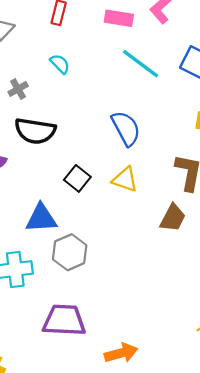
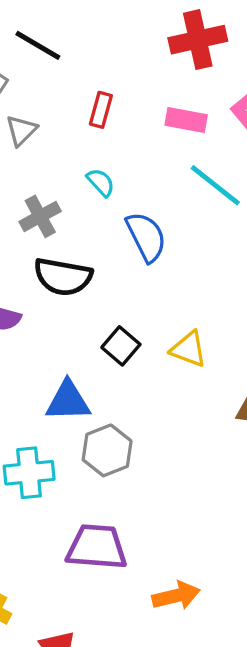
gray cross: (18, 89) -> (40, 216), size x1.4
blue semicircle: (126, 128) -> (146, 237), moved

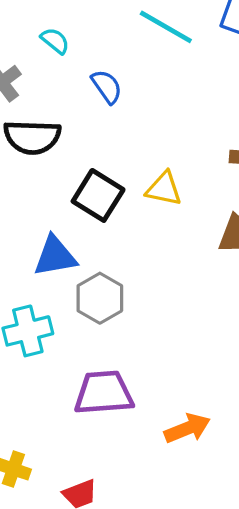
blue semicircle: (146, 237) -> (107, 87), size x0.7
black square: (121, 346) -> (98, 195), size x1.4

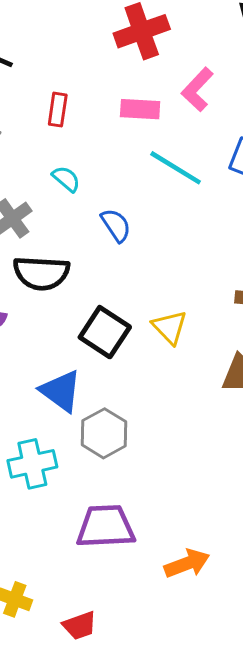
yellow triangle: (164, 189) -> (170, 327), turned 33
blue triangle: (55, 256) -> (61, 391), turned 45

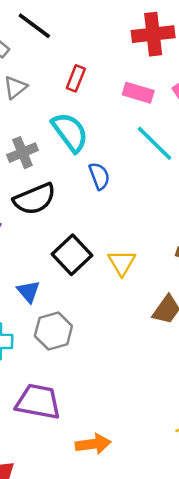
cyan semicircle: (66, 179) -> (70, 132), size x1.8
black semicircle: (41, 273) -> (35, 199), turned -39
blue triangle: (61, 391) -> (28, 291), size x0.7

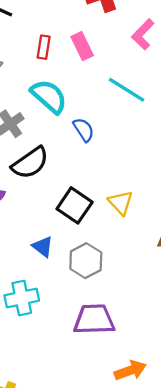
pink rectangle: (138, 93) -> (82, 46), moved, turned 60
gray hexagon: (53, 331) -> (86, 261), moved
purple trapezoid: (38, 402) -> (94, 319), moved

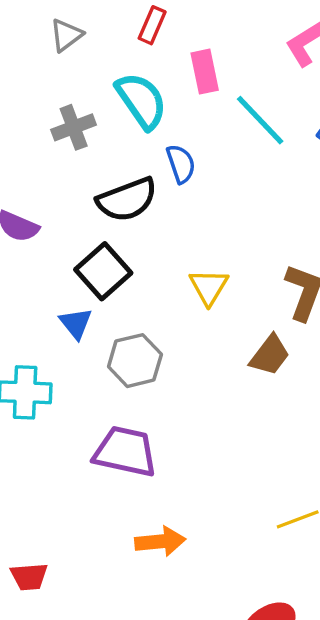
pink rectangle: (82, 46) -> (205, 72), moved
black semicircle: (30, 163) -> (127, 200), moved
black square: (75, 205) -> (103, 271), moved

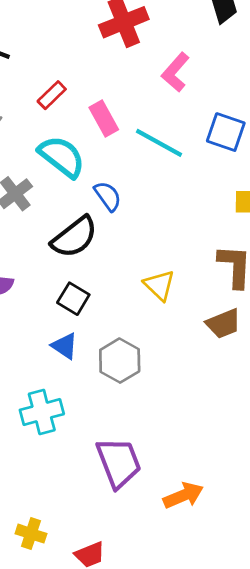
red rectangle: (152, 25) -> (52, 95), turned 40
black square: (103, 271) -> (73, 299), size x0.7
brown trapezoid: (270, 355) -> (223, 324), turned 48
purple trapezoid: (125, 452) -> (119, 463), moved, turned 74

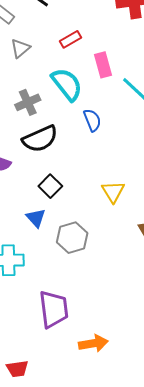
black semicircle: (74, 237) -> (40, 139), moved

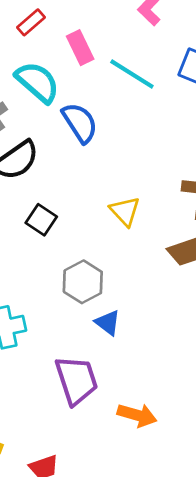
blue semicircle: (92, 120) -> (80, 123), size x1.4
blue triangle: (36, 218) -> (108, 323), moved
orange arrow: (93, 343) -> (137, 415), turned 36

